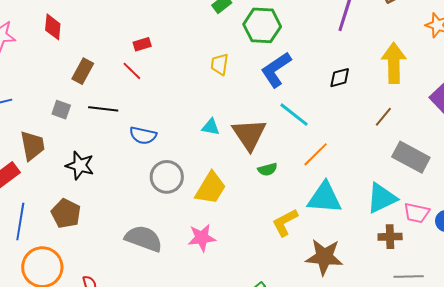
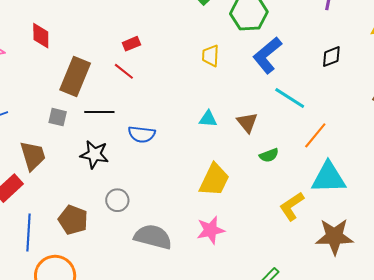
brown rectangle: (83, 71) -> (75, 77), size x1.5
brown triangle: (249, 135) -> (247, 122), size x0.6
black star: (80, 166) -> (94, 154), moved
gray circle: (167, 177) -> (117, 200), moved, size x0.7

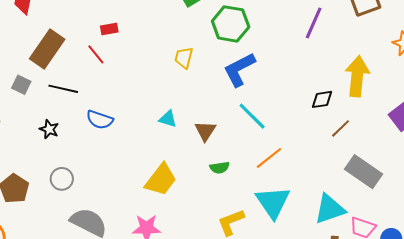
black diamond: (331, 57) -> (322, 99), moved
black star: (94, 154) -> (49, 129), size x0.7
cyan triangle: (329, 178) -> (273, 202), turned 45

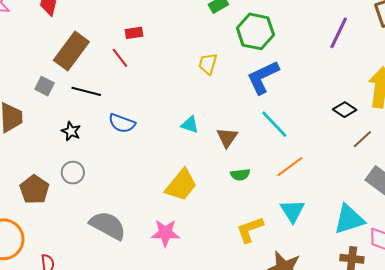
black diamond: (322, 99) -> (345, 110), turned 40
gray circle: (62, 179) -> (73, 173), moved
cyan triangle: (273, 202) -> (292, 211), size x0.7

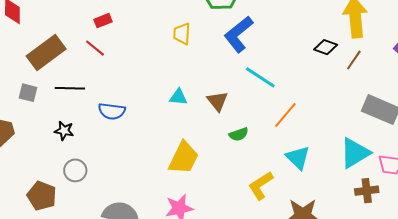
brown rectangle: (71, 51) -> (46, 52), turned 30
brown line: (362, 139) -> (354, 60), moved

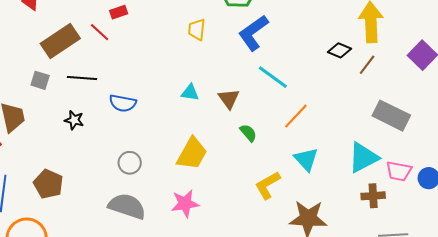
red line: (95, 48) -> (100, 32), moved
green semicircle: (239, 134) -> (248, 133), turned -114
gray circle: (75, 170) -> (130, 163), moved

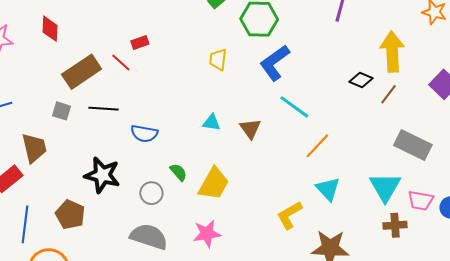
black star: (74, 120) -> (102, 175), moved, size x1.8
green semicircle: (248, 133) -> (178, 172), moved
cyan triangle: (363, 158) -> (385, 187), turned -32

